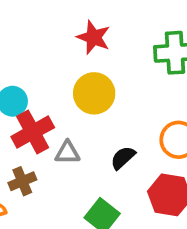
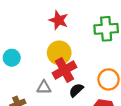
red cross: (33, 132) -> (64, 70), moved

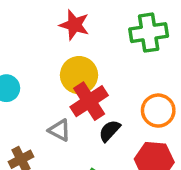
gray triangle: (44, 87) -> (59, 130), turned 32

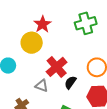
red star: (74, 25) -> (43, 24), turned 30
yellow circle: (79, 75) -> (32, 43), moved

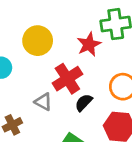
red star: (43, 24) -> (89, 44), moved

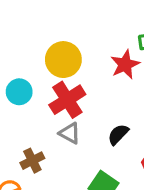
red cross: (67, 79) -> (67, 100), moved

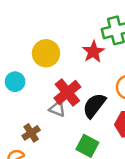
red cross: (67, 100) -> (67, 92), moved
black semicircle: (118, 134) -> (94, 106), size x1.5

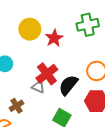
red star: (93, 52) -> (54, 38), moved
yellow circle: (46, 53) -> (30, 29), moved

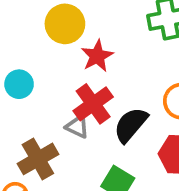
red star: (54, 38) -> (97, 56), moved
brown cross: (17, 106) -> (38, 159), size x1.5

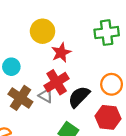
brown cross: (38, 159) -> (20, 98), moved, turned -30

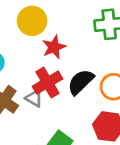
black semicircle: (79, 97) -> (81, 82), moved

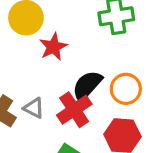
red cross: (47, 83) -> (74, 110), moved

